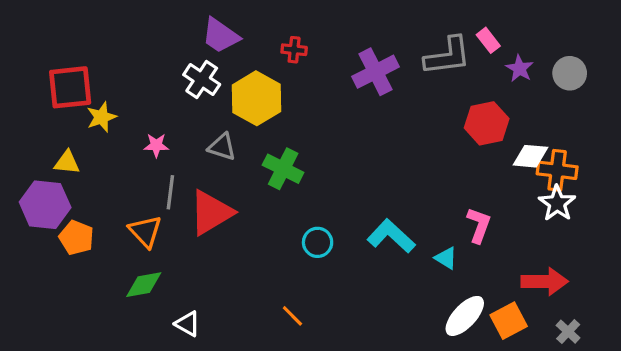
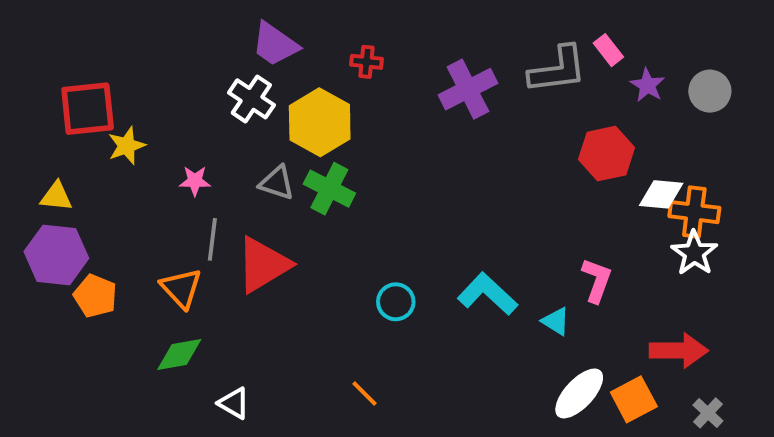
yellow triangle: (67, 162) -> (56, 196), moved
green cross: (283, 169) -> (329, 189), moved

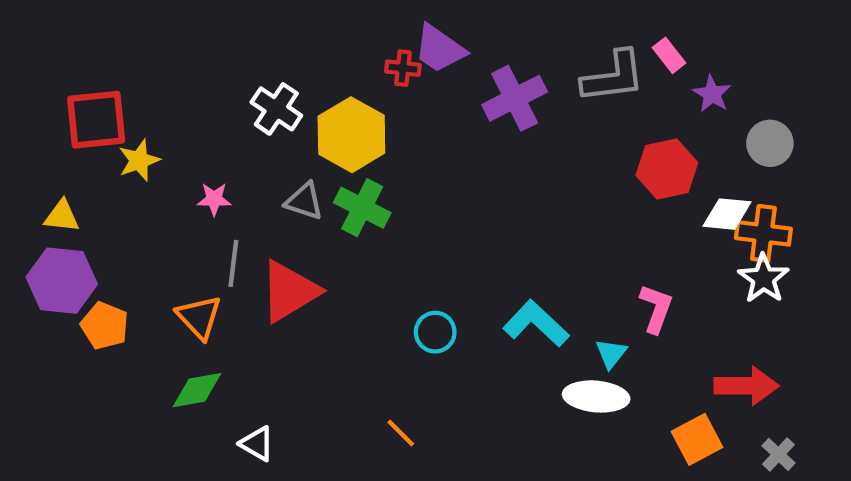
purple trapezoid: (275, 44) -> (439, 49), moved
gray circle: (710, 91) -> (770, 143), moved
cyan triangle: (556, 321) -> (611, 354), turned 36
white ellipse: (579, 393) -> (596, 396), moved, turned 52

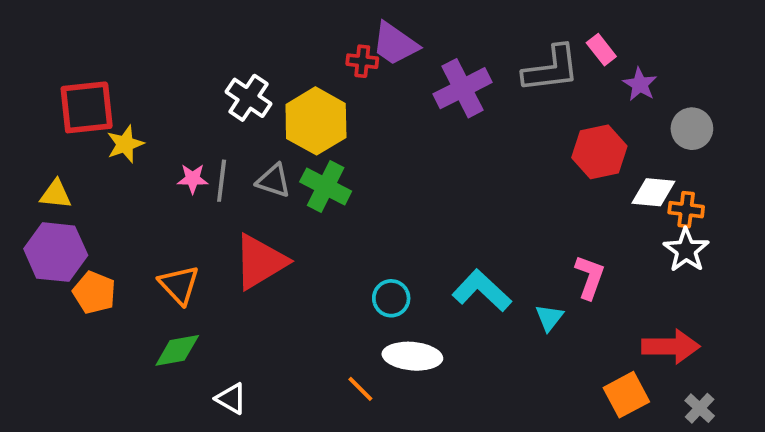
orange cross: (763, 233) -> (686, 210), size x0.7
gray line: (233, 263) -> (222, 181), moved
white ellipse: (596, 396) -> (412, 356), moved

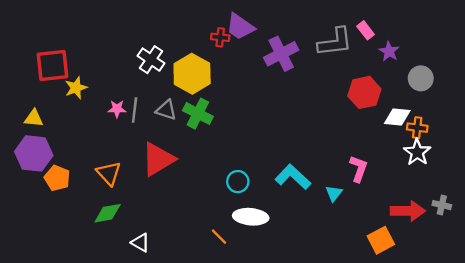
gray cross: (700, 408) -> (442, 205), moved, turned -30

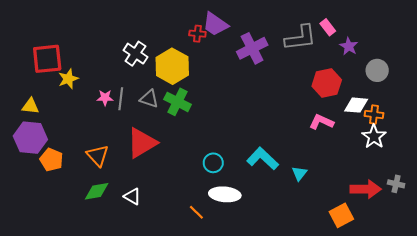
pink L-shape: (359, 169) -> (321, 122), moved, turned -85
white triangle: (140, 243) -> (132, 196), moved

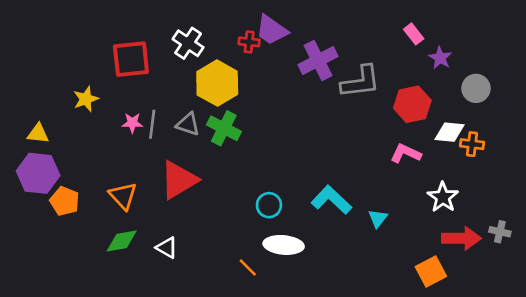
gray L-shape: (300, 38) -> (361, 82), moved
white cross: (135, 54) -> (188, 43), moved
red square: (47, 59) -> (131, 59), moved
white star: (374, 137) -> (443, 197), moved

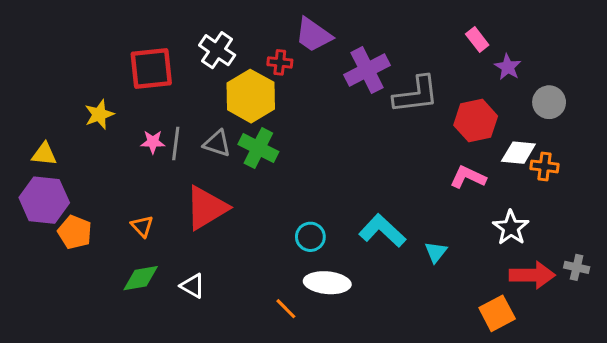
red cross: (249, 42) -> (280, 62), moved
orange triangle: (123, 196) -> (142, 226), size x0.7

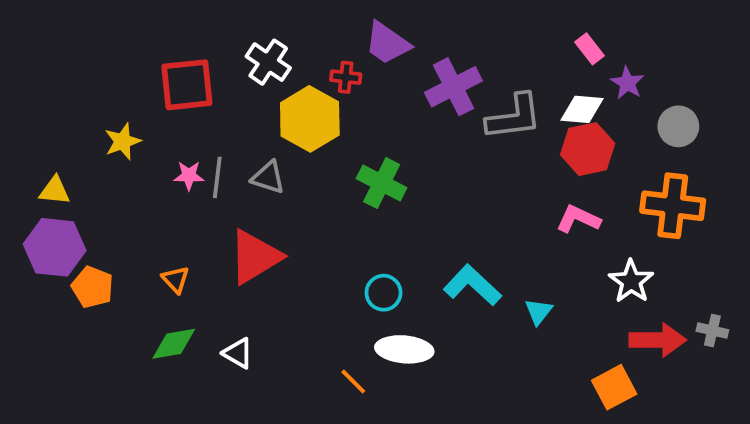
green cross: (258, 148) -> (382, 183), moved
white diamond: (518, 153) -> (582, 109), moved
orange cross: (544, 166) -> (673, 206), size x1.8

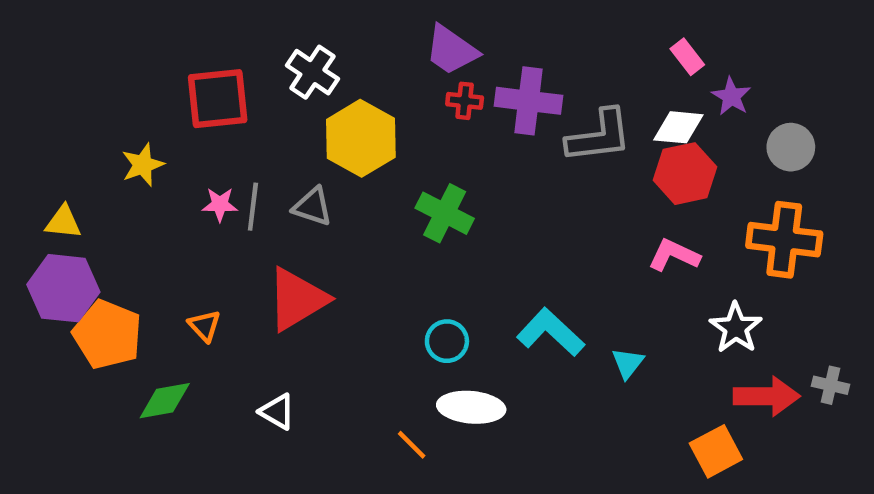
red cross: (346, 77) -> (465, 101), moved
purple cross: (453, 87) -> (528, 101), turned 34
orange pentagon: (92, 287) -> (107, 335), size x1.4
green diamond: (174, 344) -> (165, 401), moved

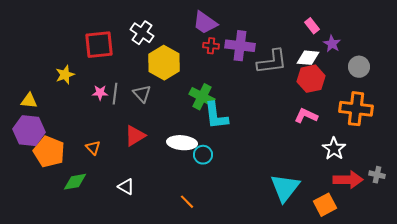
gray triangle: (312, 207) -> (142, 94), turned 30
red triangle: (297, 299) -> (135, 136), size x0.7
cyan L-shape: (551, 332) -> (216, 116), moved, turned -140
cyan triangle: (628, 363) -> (285, 188), moved, size x2.0
white ellipse: (471, 407) -> (182, 143), moved

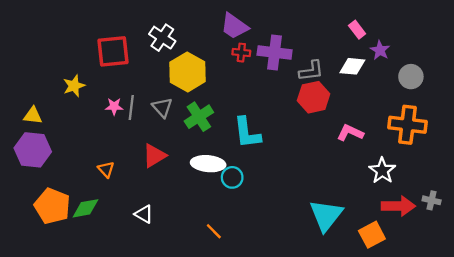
gray L-shape: (272, 62) -> (311, 71), size x0.7
red hexagon: (311, 79) -> (314, 97), moved
green cross: (202, 97) -> (199, 117), moved, turned 30
orange pentagon: (49, 152) -> (52, 206), moved

